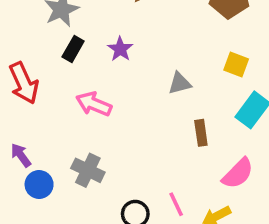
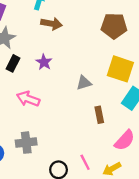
yellow square: (236, 65) -> (120, 69), size x1.6
gray cross: (88, 170) -> (26, 143), turned -30

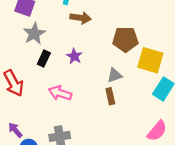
brown pentagon: (114, 26) -> (125, 39), moved
brown rectangle: (99, 115) -> (110, 96), moved

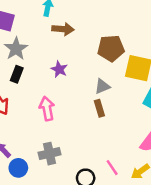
black rectangle: (44, 59) -> (17, 74), moved
pink arrow: (60, 93) -> (47, 109), turned 65

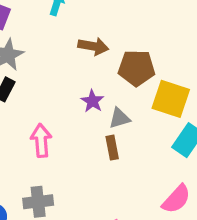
brown arrow: (63, 29) -> (93, 46), moved
purple star: (59, 69) -> (92, 101), moved

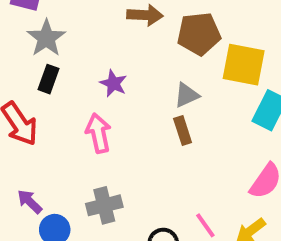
purple star: (92, 101) -> (113, 83), moved

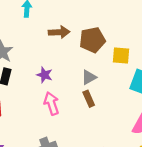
yellow square: (244, 65) -> (121, 55), size x0.7
pink arrow: (98, 133) -> (51, 103), moved

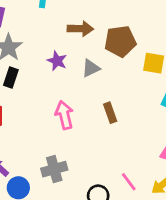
purple star: (45, 75) -> (57, 61), moved
gray triangle: (89, 77) -> (91, 68), moved

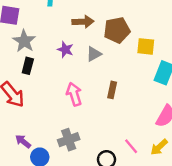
brown rectangle: (110, 113) -> (112, 90), turned 35

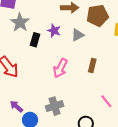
black rectangle: (28, 66) -> (35, 40), moved
pink arrow: (74, 94) -> (60, 68), turned -138
pink line: (131, 146) -> (106, 101), moved

